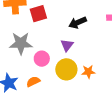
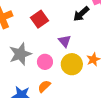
red square: (38, 14) -> (39, 19), moved
black arrow: (78, 23) -> (81, 14), moved

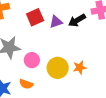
purple triangle: (65, 41) -> (56, 22), moved, turned 40
orange semicircle: (44, 86) -> (26, 84), turned -128

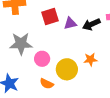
orange star: (80, 67) -> (90, 59), moved
orange semicircle: (26, 84) -> (47, 84), moved

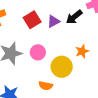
pink circle: (42, 59) -> (38, 52), moved

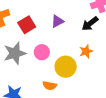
black arrow: (74, 17) -> (90, 24), moved
red square: (32, 20) -> (27, 25), moved

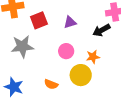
pink circle: (42, 52) -> (66, 51), moved
yellow circle: (66, 67) -> (81, 75), moved

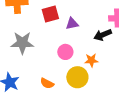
red square: (39, 20) -> (50, 14), moved

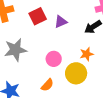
pink circle: (65, 52) -> (54, 59), moved
orange semicircle: (47, 83) -> (47, 85), turned -64

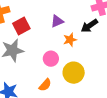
red square: (38, 16) -> (21, 26), moved
orange star: (87, 54) -> (70, 40), moved

